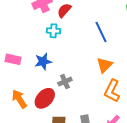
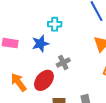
cyan cross: (53, 31) -> (55, 24), moved

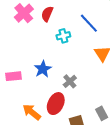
cyan cross: (55, 24) -> (63, 36), moved

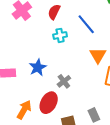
red semicircle: (47, 14) -> (54, 12), moved
orange arrow: (32, 112) -> (24, 110), turned 78

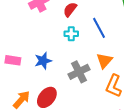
gray cross: (64, 81) -> (79, 72), moved, size x1.5

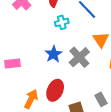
blue star: (43, 61) -> (54, 54), moved

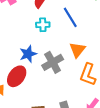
red ellipse: (55, 90) -> (17, 76), moved

